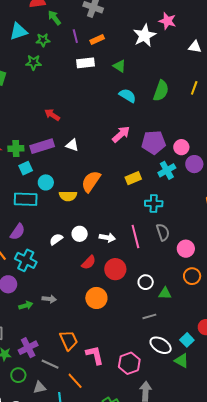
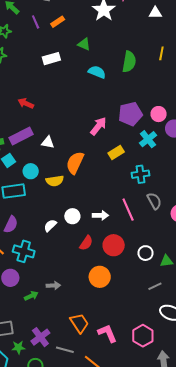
white rectangle: (86, 63) -> (51, 59), moved
pink arrow: (121, 134) -> (98, 126), moved
white triangle: (72, 145) -> (48, 142), moved

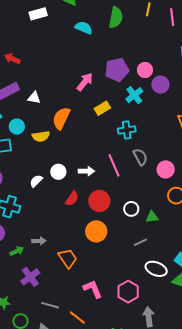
orange circle: (100, 277) -> (96, 231), moved
orange trapezoid: (79, 323) -> (68, 258), moved
purple cross: (40, 337) -> (30, 277), moved

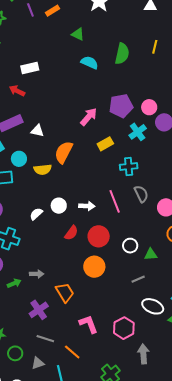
white rectangle: (38, 14) -> (30, 68), moved
purple cross: (30, 277) -> (39, 310), moved

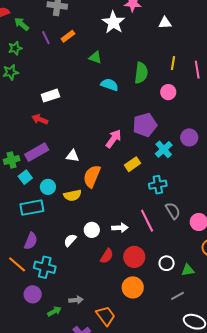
pink circle: (149, 107) -> (168, 92), moved
white triangle: (37, 131) -> (73, 156), moved

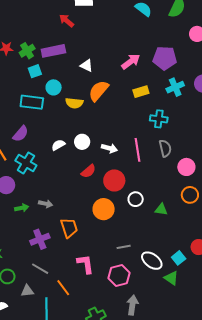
green cross: (12, 160) -> (27, 51), turned -35
white circle: (167, 263) -> (136, 199), moved
gray line: (177, 296) -> (124, 247), moved

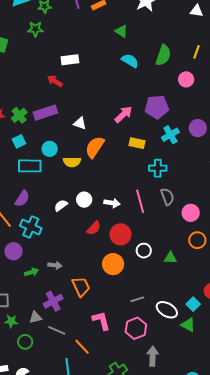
cyan square: (35, 71) -> (19, 141), moved
yellow rectangle: (141, 92) -> (137, 143), turned 35
gray triangle: (27, 291) -> (35, 317), moved

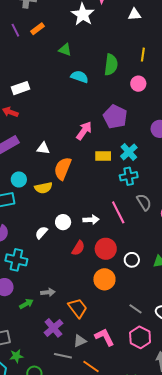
purple pentagon: (157, 107) -> (115, 117), turned -30
cyan cross: (170, 135) -> (129, 152), moved
gray line: (137, 299) -> (135, 309), turned 64
gray triangle: (35, 317) -> (80, 341), moved

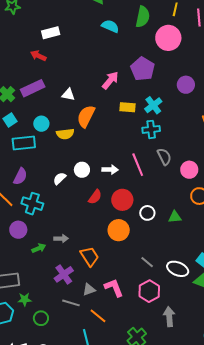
pink circle: (138, 84) -> (168, 38), size x1.6

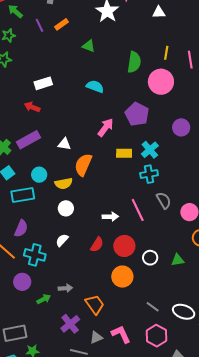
cyan semicircle: (110, 26) -> (95, 86), moved
white circle: (82, 170) -> (66, 208), moved
white semicircle: (60, 178) -> (62, 240), moved

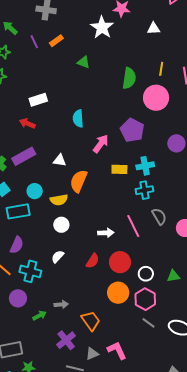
cyan semicircle: (95, 86) -> (78, 118), moved, turned -114
cyan cross: (150, 150) -> (145, 166), turned 30
pink hexagon: (156, 336) -> (145, 299), moved

